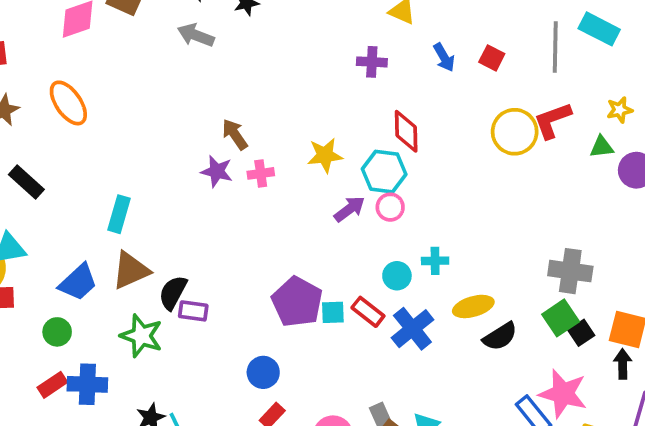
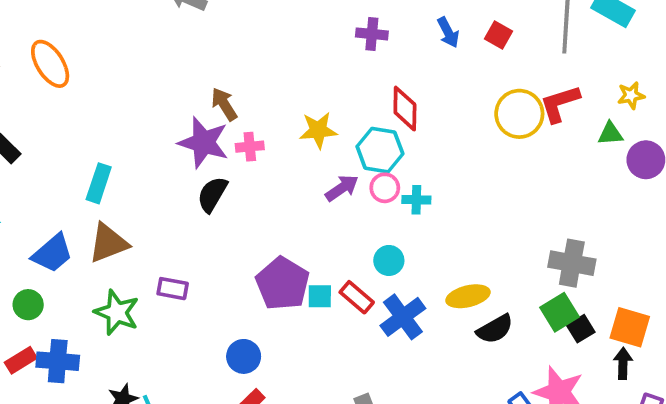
purple star: (217, 171) -> (204, 142), size x1.5
cyan cross: (435, 261) -> (416, 200), moved
black semicircle: (173, 293) -> (212, 194), moved

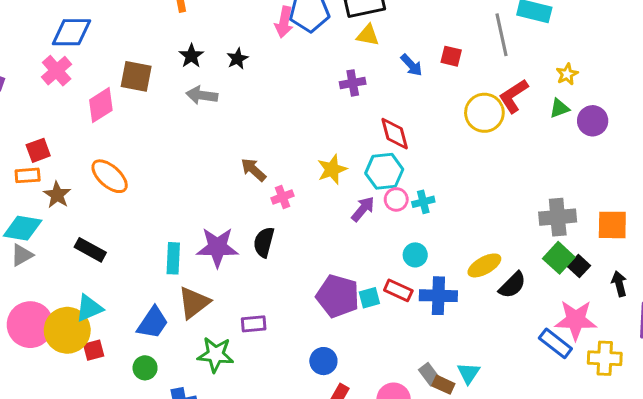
purple star: (204, 142) -> (217, 247), moved
blue cross: (403, 317) -> (438, 296), turned -36
orange square: (630, 327) -> (612, 225), moved

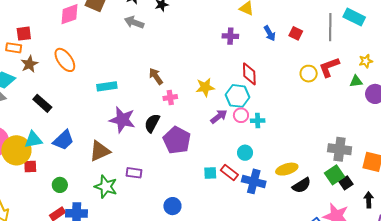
yellow circle: (484, 113) -> (309, 74), size x0.7
cyan rectangle: (173, 258) -> (107, 86), moved, turned 66
purple pentagon: (338, 296) -> (177, 140), moved
blue trapezoid: (153, 323) -> (63, 140), moved

